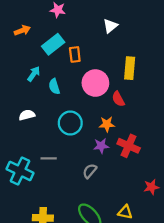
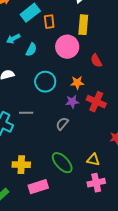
yellow rectangle: (130, 68) -> (83, 25), moved
cyan arrow: (34, 74) -> (13, 39), turned -152
cyan semicircle: (54, 86) -> (31, 50), turned -136
red semicircle: (118, 99) -> (96, 61), moved

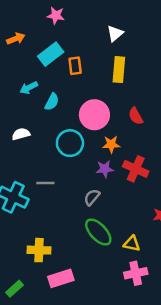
pink circle: (67, 47) -> (94, 115), moved
green ellipse: (62, 163) -> (98, 232), moved

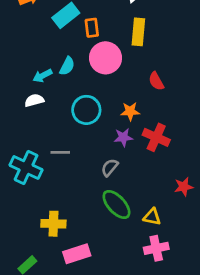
cyan arrow: (29, 88) -> (42, 76), moved
pink circle: (94, 115) -> (106, 58), moved

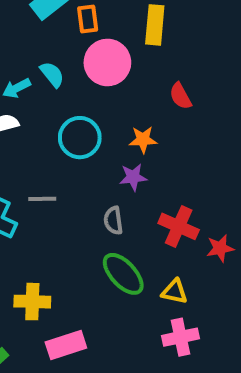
cyan semicircle: (67, 66) -> (52, 74), turned -66
red cross: (156, 137) -> (179, 226), moved
gray semicircle: (110, 167) -> (113, 221), turned -48

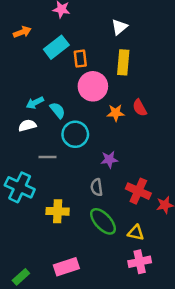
cyan semicircle: (52, 74) -> (58, 110), moved
orange star: (143, 140) -> (116, 113), moved
gray line: (42, 199) -> (47, 157), moved
yellow cross: (32, 302) -> (58, 211), moved

